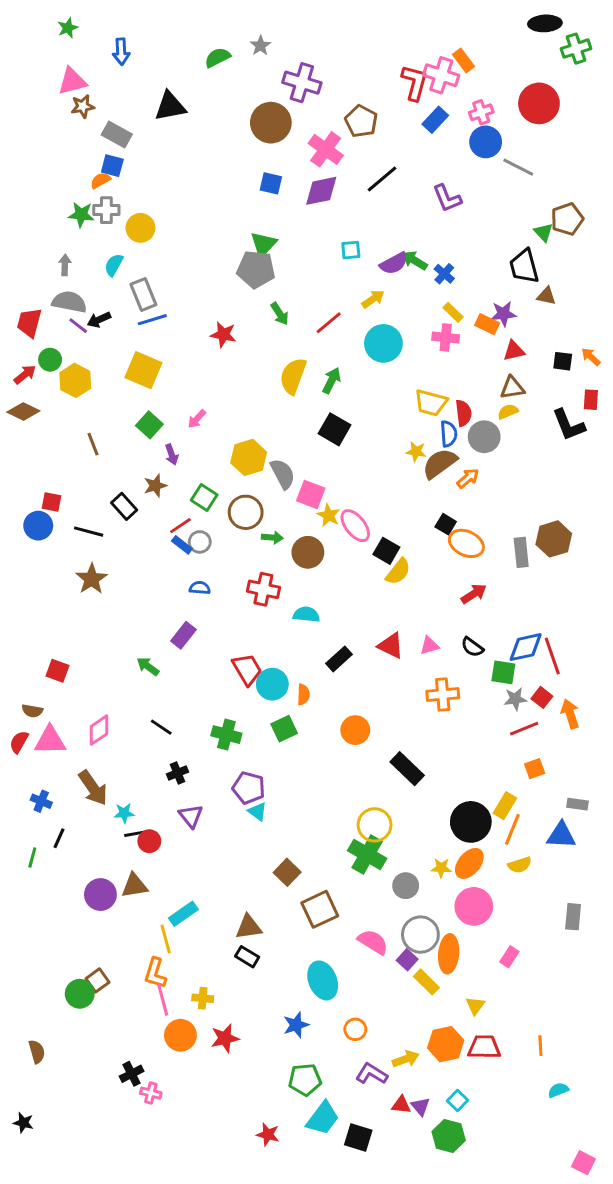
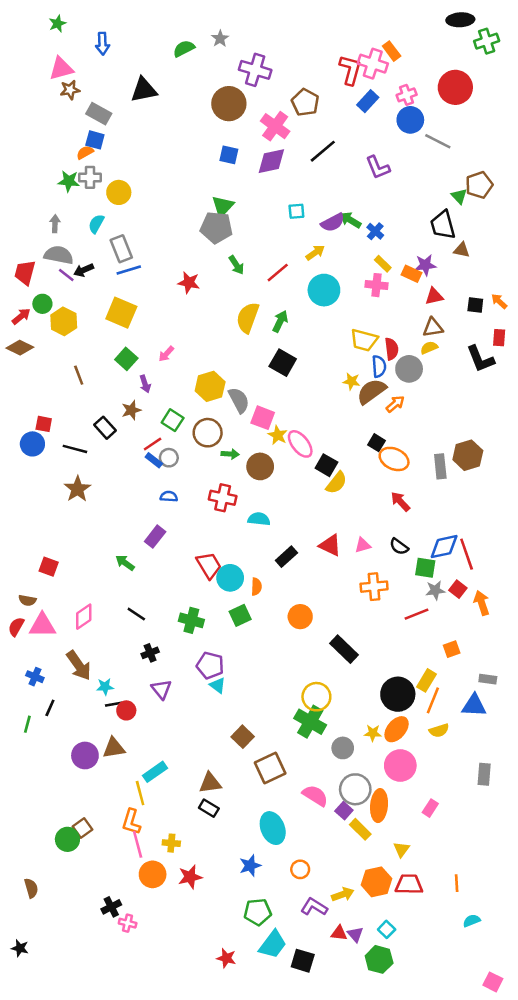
red arrow: (474, 594) -> (400, 502), turned -100
red line: (524, 729) -> (417, 614), moved

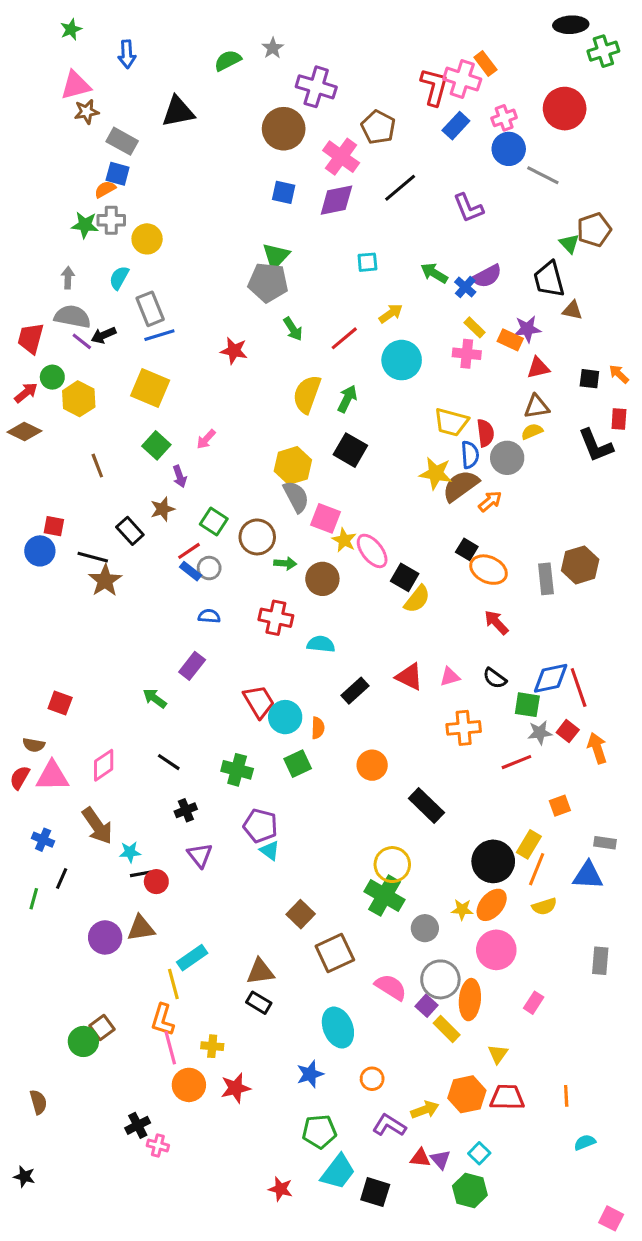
purple semicircle: (333, 222) -> (487, 276), moved
yellow star: (351, 381) -> (436, 473), size x1.5
yellow hexagon: (210, 386) -> (293, 466), moved
brown star: (77, 489) -> (105, 580), moved

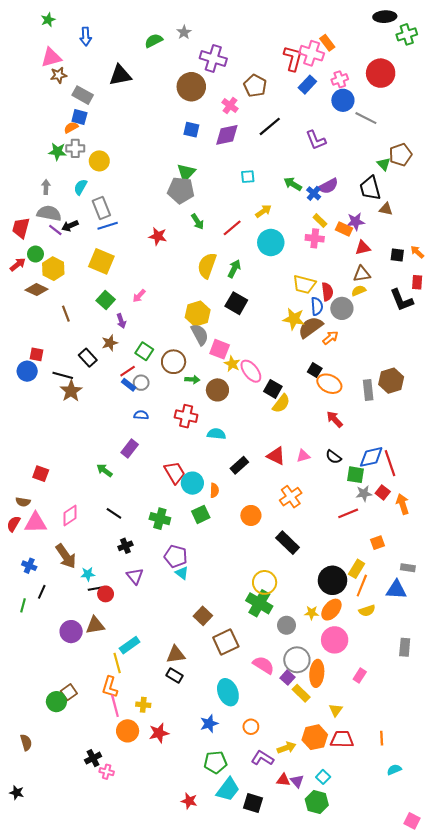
pink cross: (341, 157) -> (230, 106), size x0.7
brown diamond: (24, 431) -> (37, 290), moved
orange cross: (464, 728) -> (291, 497), moved, turned -30

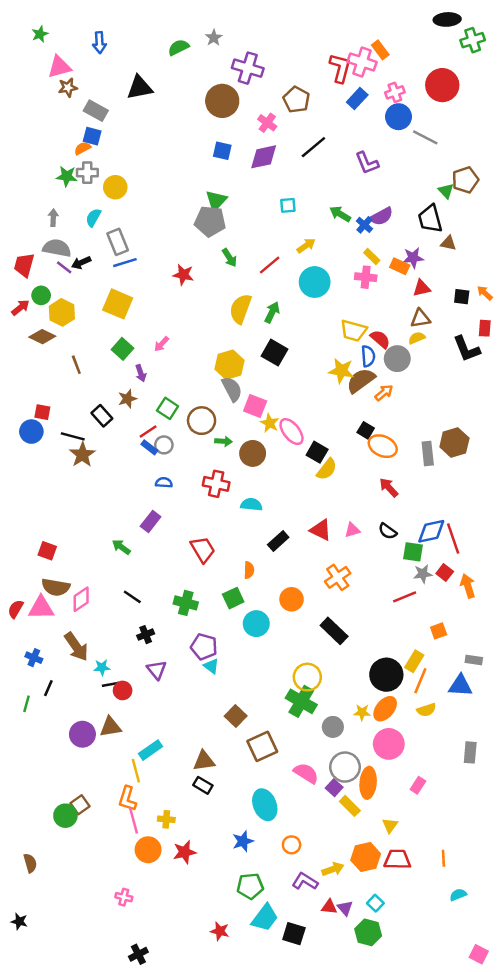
green star: (48, 20) -> (40, 34), moved
red semicircle: (327, 292) -> (380, 339), turned -42
cyan circle: (192, 483) -> (256, 624), moved
brown semicircle: (23, 502) -> (56, 587), moved, size x1.6
black cross: (93, 758) -> (138, 954), moved

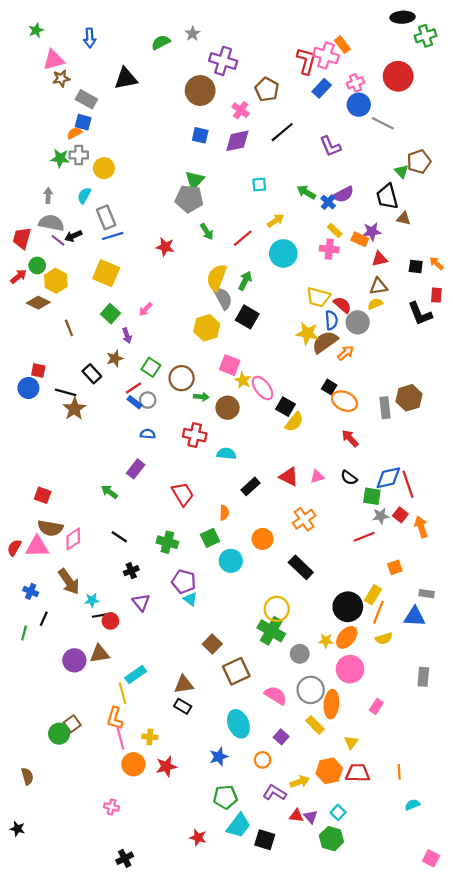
gray semicircle: (232, 389) -> (223, 298), moved
purple square: (334, 788) -> (281, 737), moved

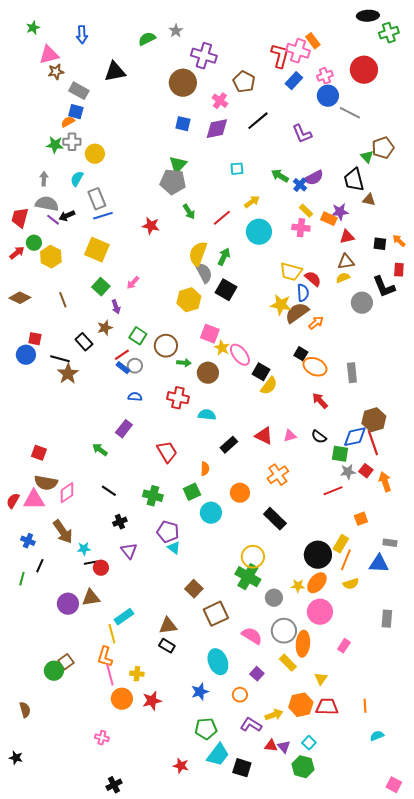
brown diamond: (38, 303) -> (20, 298), moved
gray circle: (358, 322) -> (362, 303), moved
brown hexagon: (409, 398) -> (374, 420), moved

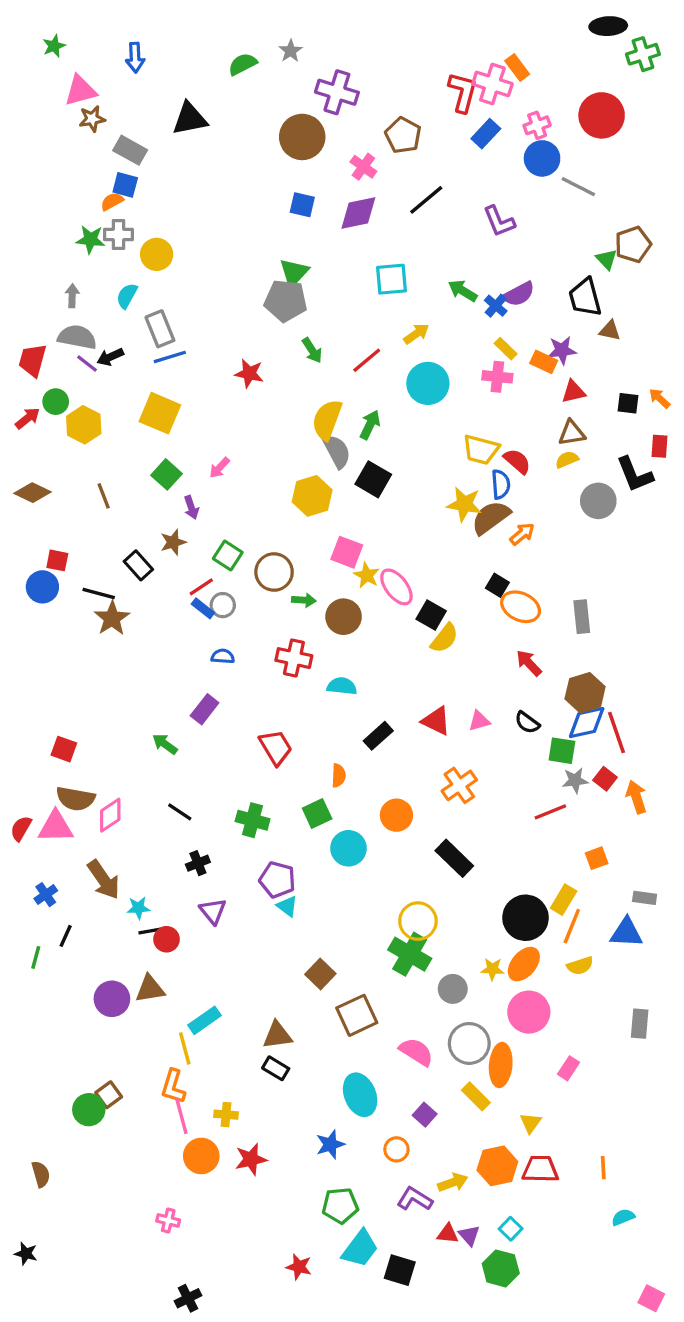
cyan square: (237, 169) -> (391, 279), size x1.5
brown hexagon: (374, 420) -> (585, 693), moved
blue cross: (28, 541) -> (46, 895), turned 32

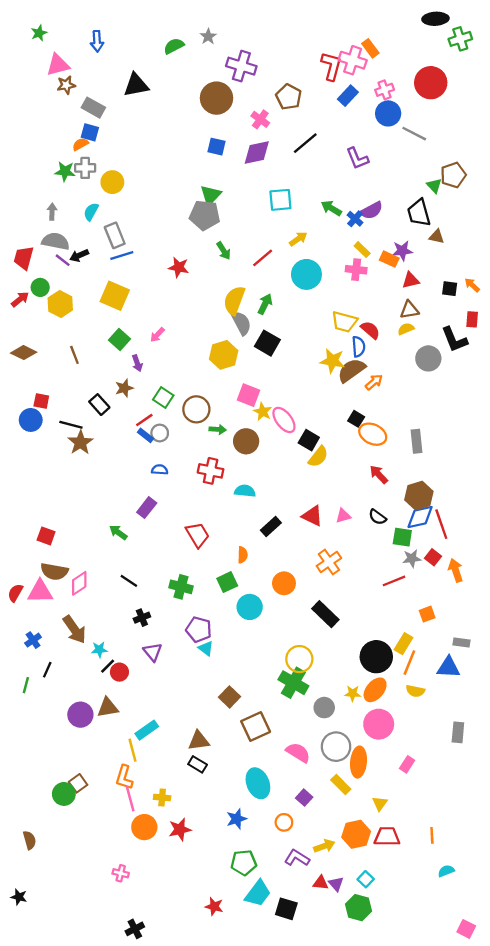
black line: (150, 931) -> (108, 666), turned -35
yellow semicircle: (580, 966) -> (415, 691), turned 30

